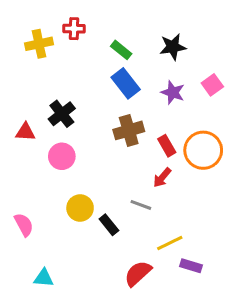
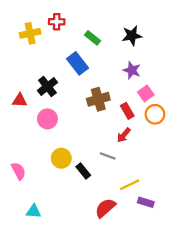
blue rectangle: (126, 83) -> (77, 63), moved
pink square: (212, 85) -> (146, 93), moved
orange circle: (203, 150) -> (155, 114), size x0.7

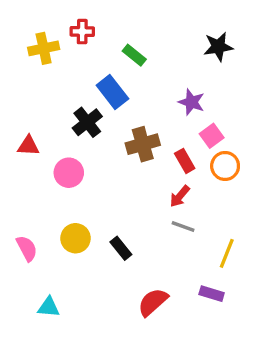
black star: (132, 36) -> (218, 47), moved
black cross: (47, 87) -> (87, 122), moved
gray line: (108, 156) -> (183, 226), moved
yellow circle: (61, 158) -> (75, 238), moved
yellow line: (130, 185) -> (227, 253), moved, turned -42

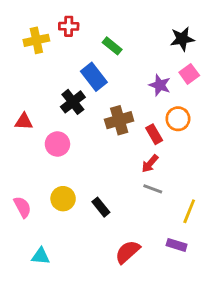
pink square: (212, 136) -> (189, 74), moved
orange circle: (225, 166) -> (178, 119), moved

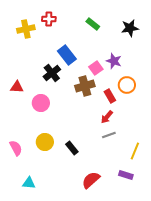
green rectangle: (112, 46) -> (93, 24), moved
pink square: (189, 74) -> (96, 68), moved
gray line: (153, 189) -> (109, 135), turned -40

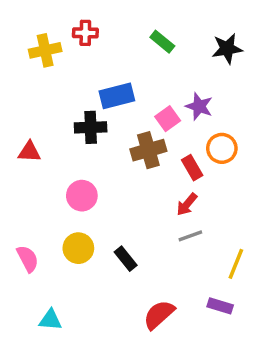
blue rectangle: (67, 55) -> (117, 96), turned -66
black cross: (52, 73) -> (91, 127), turned 36
pink circle: (41, 103) -> (82, 196), moved

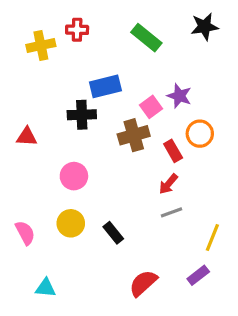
green rectangle: (162, 42) -> (146, 38), size x1.4
black star: (227, 49) -> (205, 27), moved
purple rectangle: (220, 306) -> (198, 275), turned -55

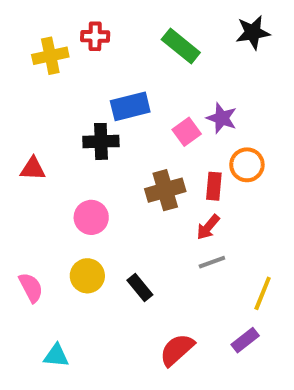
brown cross: (134, 135) -> (165, 190), moved
red rectangle: (173, 151) -> (214, 186), turned 35

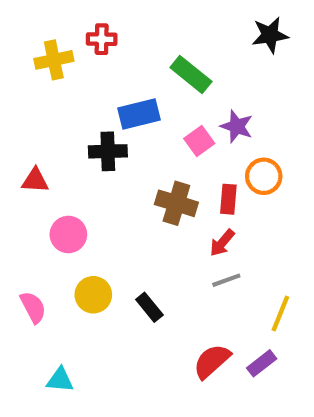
green rectangle: (181, 46) -> (191, 74), moved
brown cross: (165, 190) -> (176, 203), turned 33
pink circle: (91, 217) -> (68, 234), moved
red semicircle: (177, 350) -> (212, 361), moved

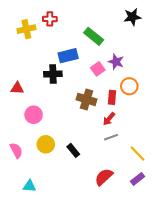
yellow line: (280, 313) -> (137, 153), turned -66
purple rectangle: (262, 363) -> (137, 179), moved

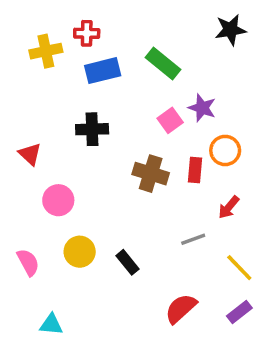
blue rectangle: (68, 56) -> (103, 71), moved
red triangle: (17, 88) -> (30, 154), turned 40
red arrow: (109, 119) -> (229, 207), moved

